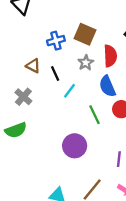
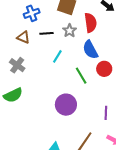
blue cross: (56, 41) -> (32, 13), moved
black line: (55, 73) -> (46, 33), moved, turned -64

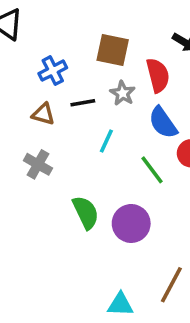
green semicircle: (13, 95) -> (86, 212), moved, turned -84

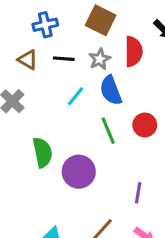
blue semicircle: (163, 123) -> (111, 90), moved

